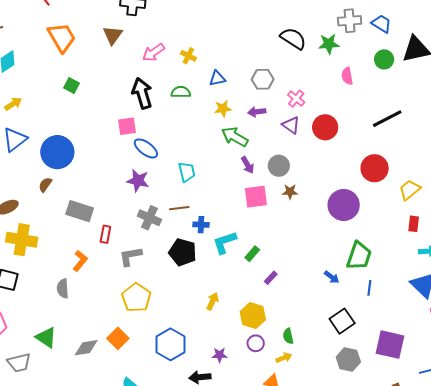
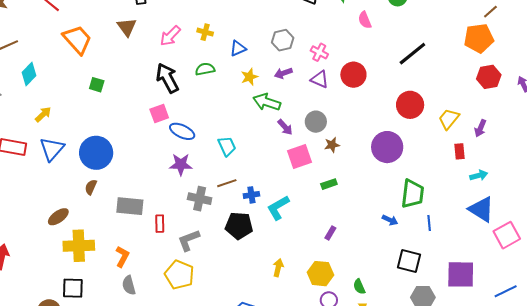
green rectangle: (252, 254) -> (329, 184), moved, turned 42
orange L-shape: (80, 261) -> (122, 257), moved
yellow pentagon: (136, 298) -> (179, 275), moved
black square: (342, 321) -> (409, 261), turned -30

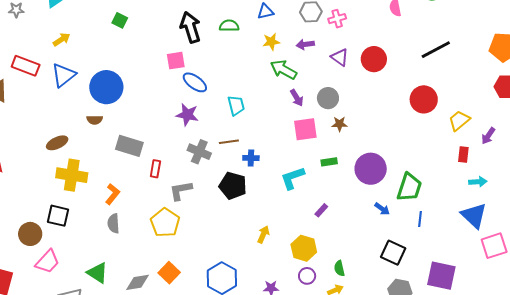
pink cross: (319, 52) -> (337, 19), moved, turned 36
purple circle: (387, 147) -> (371, 169), moved
brown semicircle: (91, 187) -> (95, 120), turned -126
cyan L-shape: (278, 208) -> (293, 178), moved

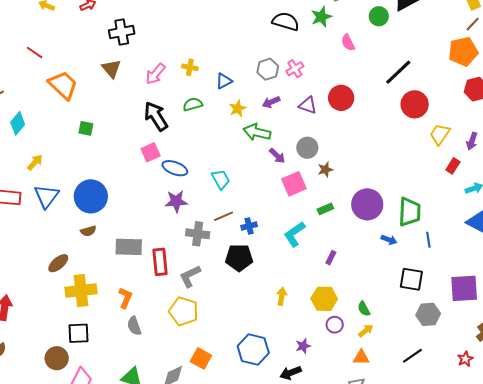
red circle: (424, 99) -> (415, 104), moved
red rectangle: (463, 155) -> (453, 166), turned 42
red rectangle: (155, 169) -> (160, 262), size x1.5

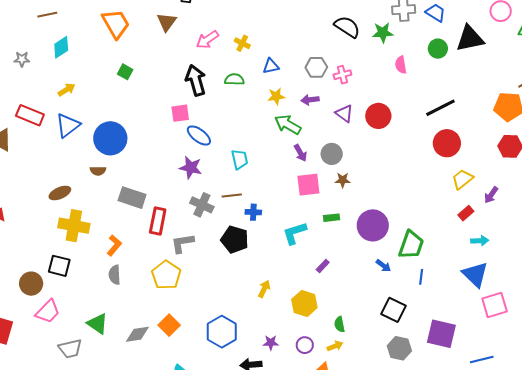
purple circle: (335, 325) -> (305, 345), moved

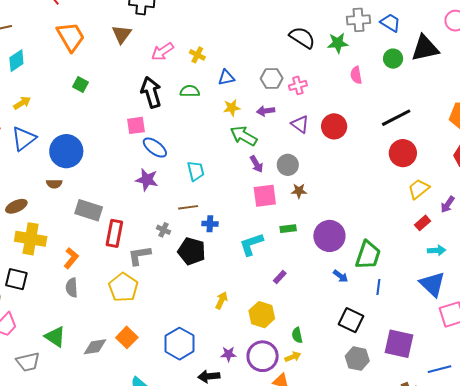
gray cross: (202, 205) -> (163, 230), moved, size x0.6
purple circle: (305, 345) -> (263, 356), size x1.8

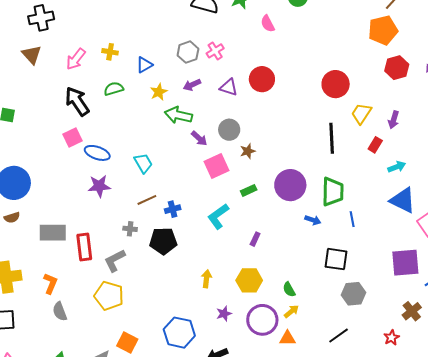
black line: (396, 118) -> (332, 138), moved, turned -48
purple square: (399, 344) -> (405, 263), moved
purple star: (228, 354) -> (224, 314), moved

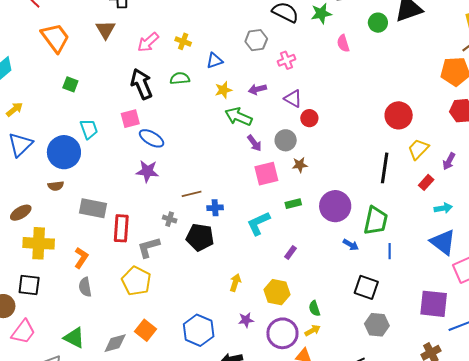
gray hexagon: (188, 52) -> (256, 40), moved
red circle: (262, 79) -> (309, 118), moved, size x0.7
cyan trapezoid: (143, 163) -> (89, 129), moved

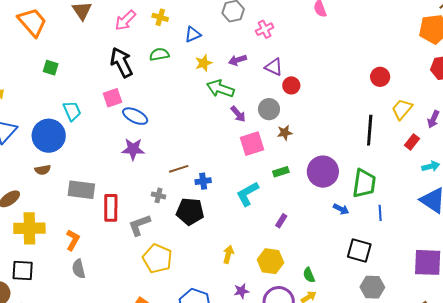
red circle: (399, 115) -> (380, 77), size x0.7
yellow pentagon: (136, 281) -> (157, 258), moved

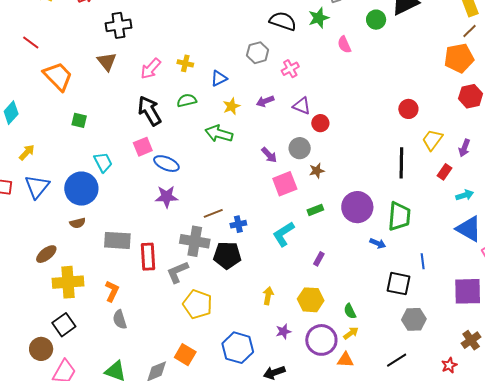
green arrow: (220, 89) -> (219, 134), moved
gray cross: (159, 195) -> (195, 241), size x2.0
blue line: (380, 213) -> (423, 261), moved
black square: (23, 271) -> (64, 325), turned -35

